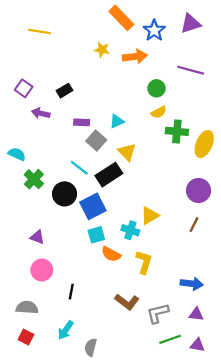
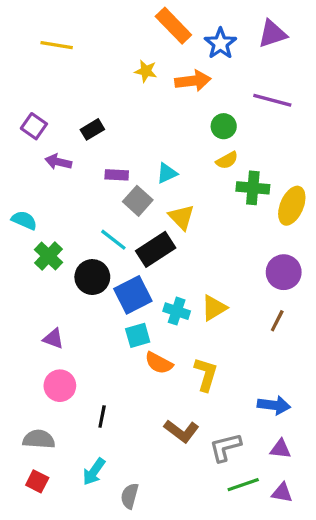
cyan cross: (130, 230) -> (177, 311), moved

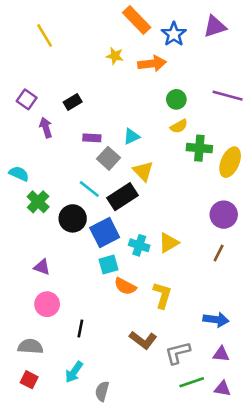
yellow line: (57, 45) -> (45, 35), turned 50
purple line: (272, 100) -> (228, 96), moved
purple arrow: (58, 162) -> (46, 128), turned 60

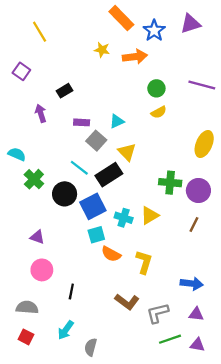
purple square: (27, 99) -> (21, 71), moved
green cross: (199, 148) -> (170, 183), moved

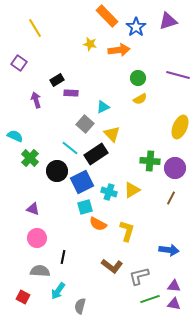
purple rectangle: (82, 122) -> (71, 93), moved
gray semicircle: (27, 307) -> (40, 271), moved
purple triangle: (196, 314) -> (174, 286), moved

